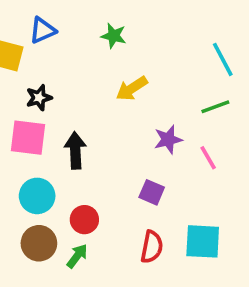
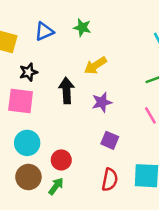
blue triangle: (43, 30) -> (44, 31), moved
purple star: (168, 140) -> (102, 102), moved
black arrow: (75, 150) -> (66, 90), moved

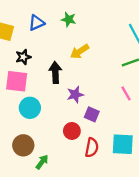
purple star: (102, 102) -> (75, 95), moved
cyan circle: (27, 143) -> (30, 108), moved
red circle: (61, 160) -> (72, 131), moved
green arrow: (56, 186) -> (42, 162), moved

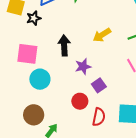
yellow arrow: (80, 51) -> (102, 35), moved
black star: (23, 57) -> (34, 18), moved
purple square: (92, 114) -> (99, 85), turned 32

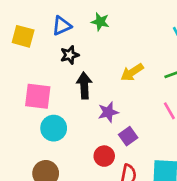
black star: (34, 18) -> (70, 55), moved

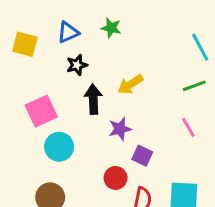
yellow arrow: (132, 72) -> (130, 84), moved
pink square: (38, 96) -> (41, 111), turned -32
purple square: (128, 136) -> (142, 156), turned -30

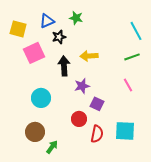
black star: (77, 65) -> (59, 37), moved
yellow arrow: (130, 84) -> (89, 56), turned 30
pink square: (41, 111) -> (34, 53), moved

